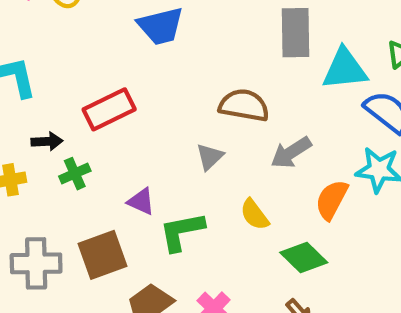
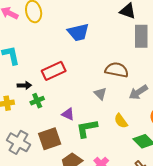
gray triangle: (210, 157) -> (100, 94), turned -32
gray cross: (36, 263) -> (19, 142), turned 30

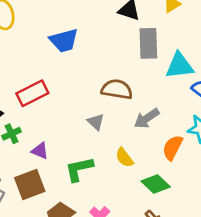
purple triangle: (68, 114) -> (40, 151), moved

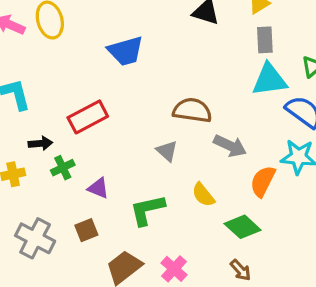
gray rectangle: (148, 43) -> (265, 40), moved, size x0.7
gray arrow: (147, 118) -> (230, 146), turned -120
brown square: (30, 184) -> (86, 230), size x0.6

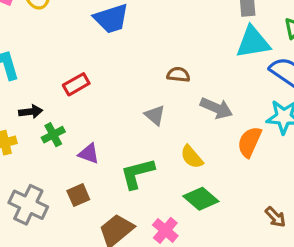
brown semicircle: (192, 110) -> (178, 75), size x0.6
red rectangle: (88, 117) -> (76, 84), size x0.7
green diamond: (243, 227) -> (201, 199), moved
brown arrow: (241, 270) -> (275, 217), moved

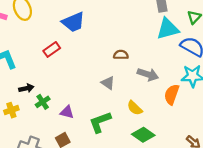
red rectangle: (76, 84) -> (52, 49), moved

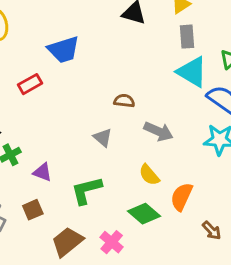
cyan triangle: (168, 29) -> (192, 72), turned 40
orange semicircle: (172, 94) -> (181, 197), moved
yellow semicircle: (135, 108) -> (149, 175), moved

